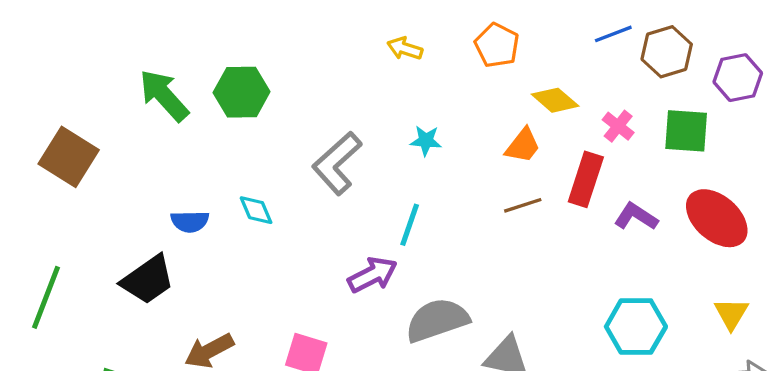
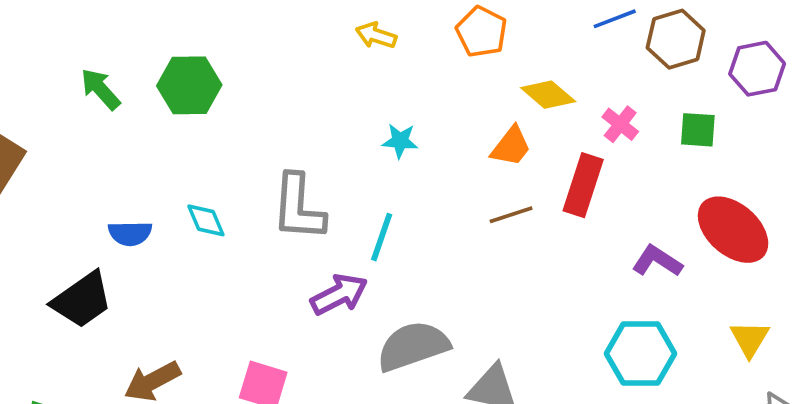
green arrow: (164, 95) -> (100, 89), size x0.7
green square: (686, 131) -> (698, 130), size x0.7
gray L-shape: (337, 163) -> (298, 207), moved, turned -44
purple L-shape: (636, 217) -> (657, 261), moved

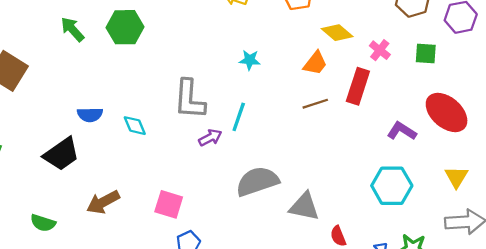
cyan diamond: (206, 220) -> (135, 126), moved
purple arrow: (339, 294) -> (210, 138), moved, size x0.7

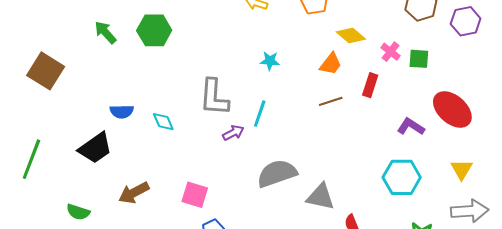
green square: (426, 53) -> (419, 59), moved
red rectangle: (358, 86) -> (370, 85), size x0.7

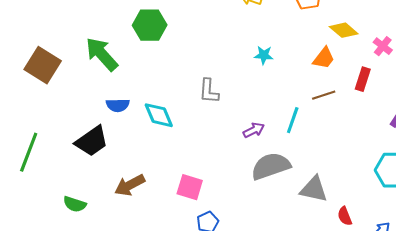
green arrow: (105, 32) -> (102, 54), moved, size x1.5
gray L-shape: (214, 97) -> (209, 91), size x0.7
cyan line: (260, 114) -> (293, 120), moved
cyan diamond: (163, 122) -> (159, 115), size x1.4
purple arrow: (233, 133) -> (254, 130), moved

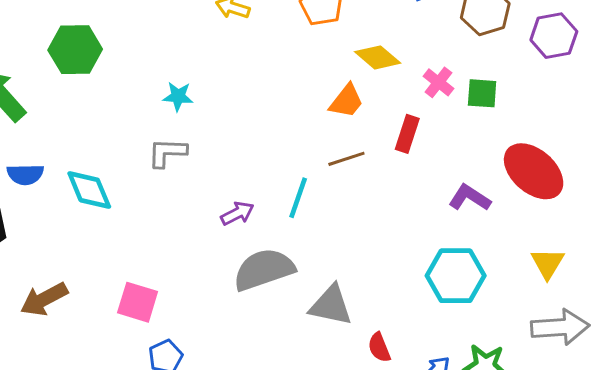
cyan star: (264, 55) -> (178, 96), moved
gray L-shape: (209, 91) -> (167, 153), turned 88

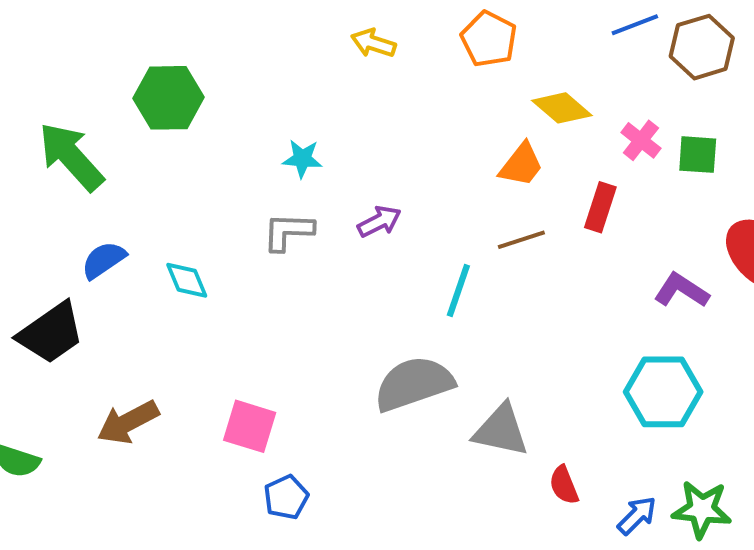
blue semicircle: (25, 174) -> (104, 260), turned 147
cyan diamond: (89, 190) -> (187, 280), size x0.7
purple arrow: (237, 213) -> (379, 221), moved

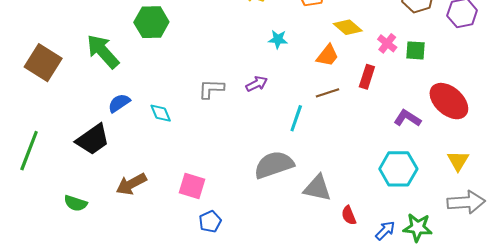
cyan star: (302, 159) -> (278, 39), moved

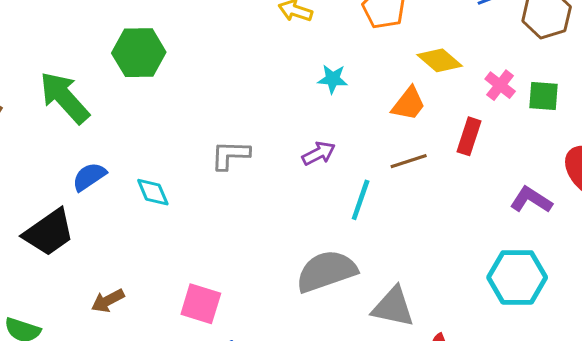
purple arrow: (257, 84) -> (319, 153), moved
brown arrow: (131, 184) -> (108, 301), size x0.7

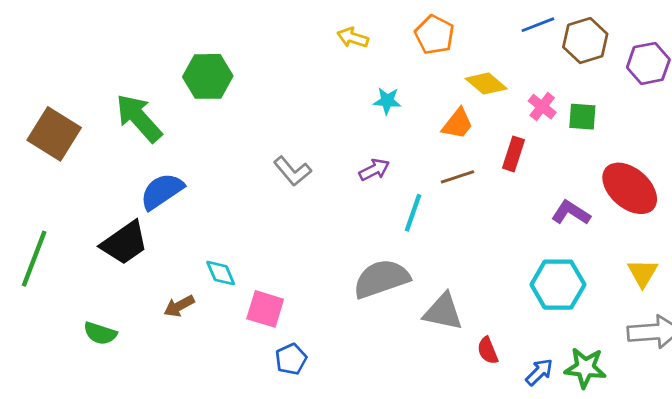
gray L-shape: (230, 155) -> (292, 171), turned -132
blue semicircle: (89, 177) -> (162, 191), size x1.4
cyan diamond: (153, 192) -> (221, 273), moved

